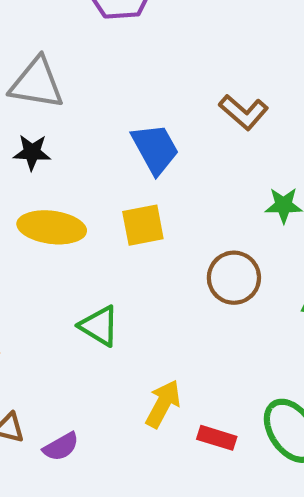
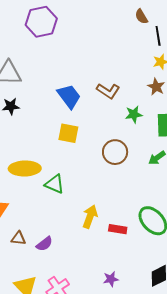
brown L-shape: (244, 112) -> (108, 91), moved
yellow square: (143, 225) -> (68, 133), turned 30
yellow ellipse: (52, 227) -> (25, 168), moved

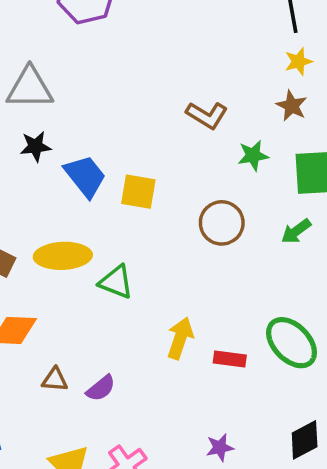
blue trapezoid: (69, 96) -> (85, 176), moved

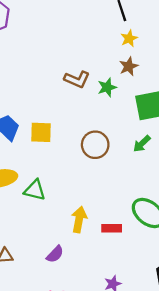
brown star: (292, 106) -> (129, 66), turned 30
green star: (253, 155) -> (107, 87), moved
purple semicircle: (101, 388) -> (55, 254), moved

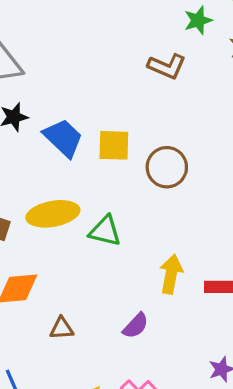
green star: (107, 87) -> (198, 20), moved
brown circle: (95, 145) -> (167, 167), moved

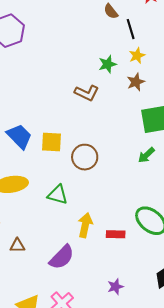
green triangle: (105, 231) -> (58, 195), moved
purple semicircle: (136, 326) -> (62, 257), size x1.5
brown triangle: (62, 328) -> (17, 246), moved

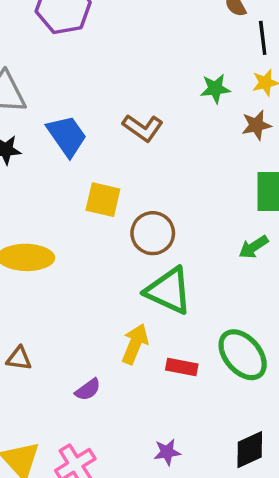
brown L-shape: (87, 93) -> (143, 128), moved
blue trapezoid: (19, 136) -> (67, 136), moved
green triangle: (58, 195) -> (169, 291), moved, size x1.4
purple semicircle: (62, 257) -> (88, 390), size x0.6

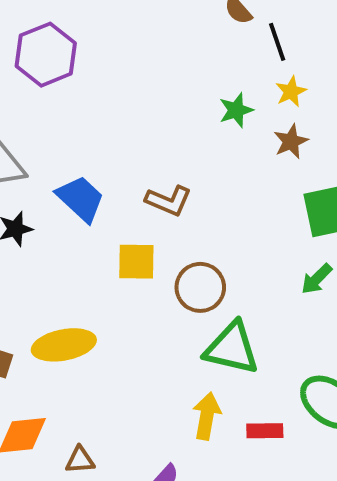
brown L-shape: (143, 128) -> (169, 201), moved

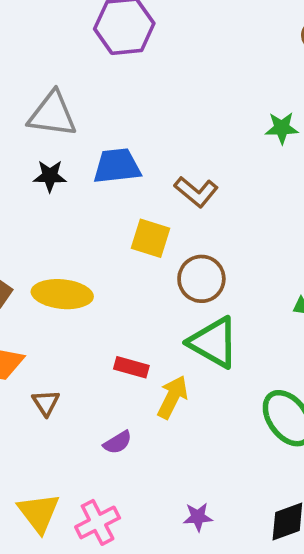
blue trapezoid: (81, 199) -> (117, 166), turned -66
red rectangle: (265, 431) -> (131, 367), moved
brown triangle: (80, 460) -> (46, 403), turned 44

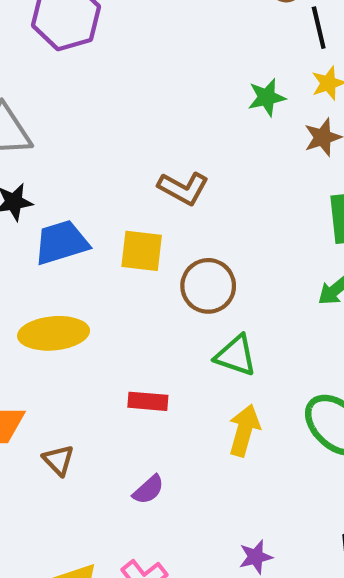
blue trapezoid: (117, 166) -> (61, 242), moved
green triangle: (214, 342) -> (236, 355), size x0.7
yellow arrow: (173, 397) -> (244, 430), moved

